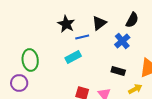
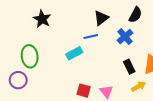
black star: (66, 24) -> (42, 19), moved
blue line: (82, 37) -> (91, 37), moved
black rectangle: (118, 71) -> (129, 67), moved, turned 48

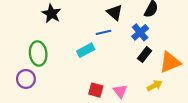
black triangle: (101, 18) -> (115, 12), turned -42
black rectangle: (129, 67) -> (145, 55), moved, turned 64

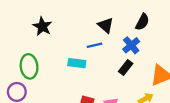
cyan rectangle: (86, 50) -> (77, 63), turned 35
black rectangle: (145, 55) -> (126, 67), moved

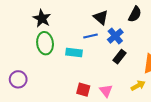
blue cross: (131, 45) -> (115, 36), moved
green ellipse: (29, 66) -> (45, 43), moved

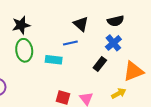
black semicircle: (135, 14) -> (116, 21), turned 49
black star: (42, 18) -> (21, 25), turned 30
blue cross: (115, 36) -> (113, 43), moved

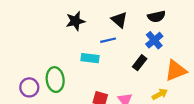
black star: (21, 25) -> (75, 21), moved
green ellipse: (24, 50) -> (55, 80), moved

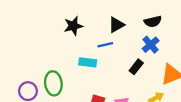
black triangle: (119, 20) -> (116, 25), turned 49

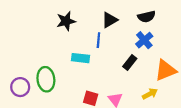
blue line: (105, 45) -> (98, 40), turned -72

